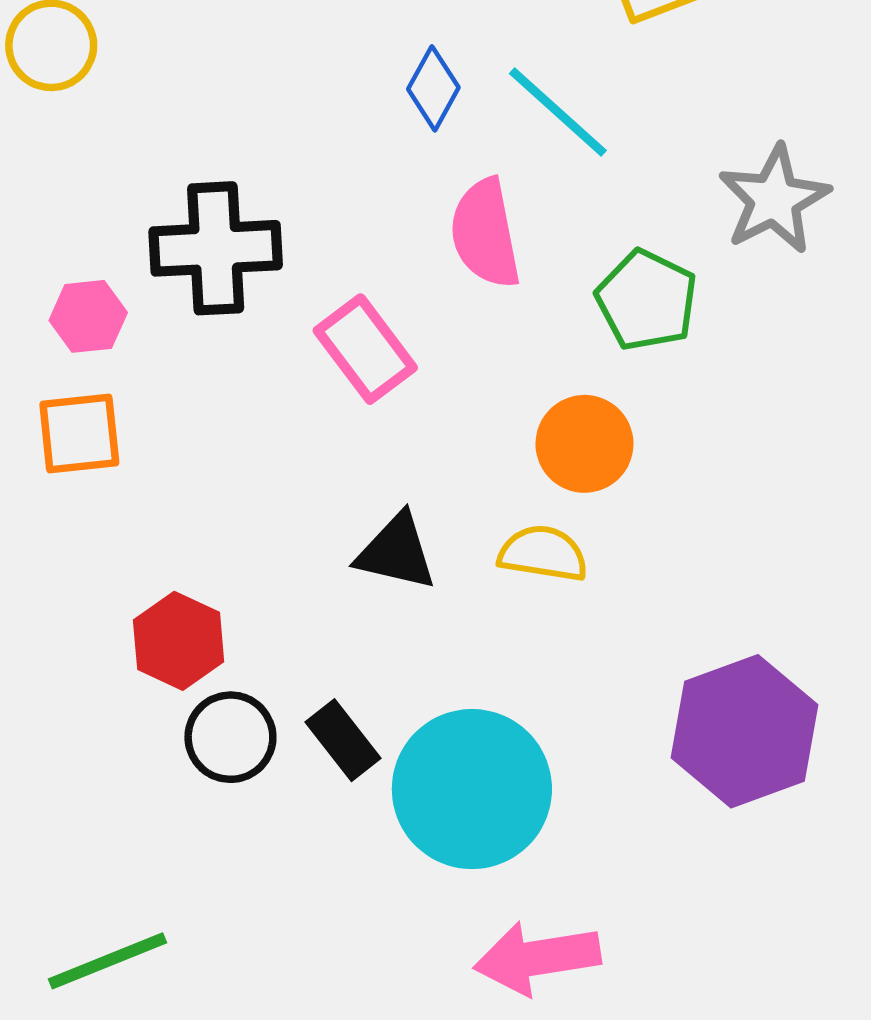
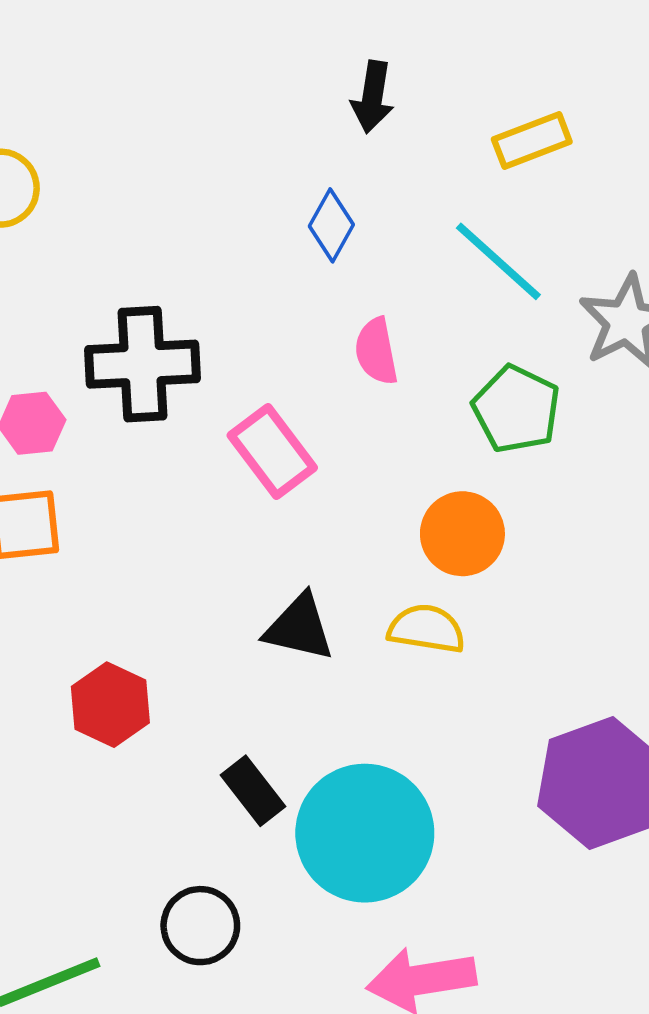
cyan line: (558, 112) -> (498, 261), moved
pink semicircle: (485, 233) -> (376, 351), size x0.7
black circle: (230, 737) -> (200, 926), moved

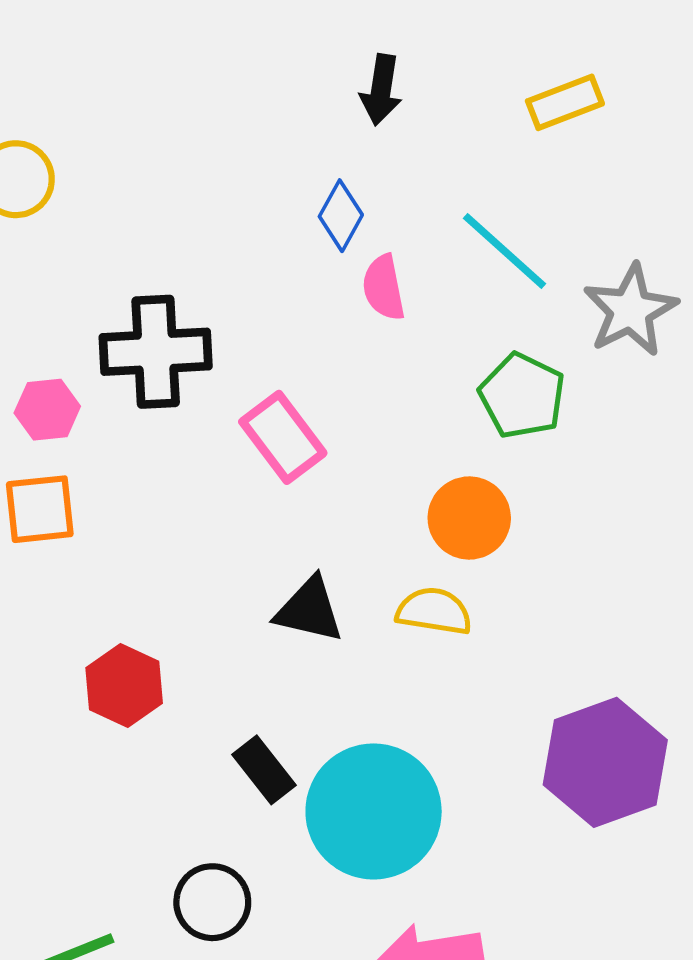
yellow rectangle: (532, 141) -> (565, 102), moved
pink semicircle: (376, 351) -> (384, 288), moved

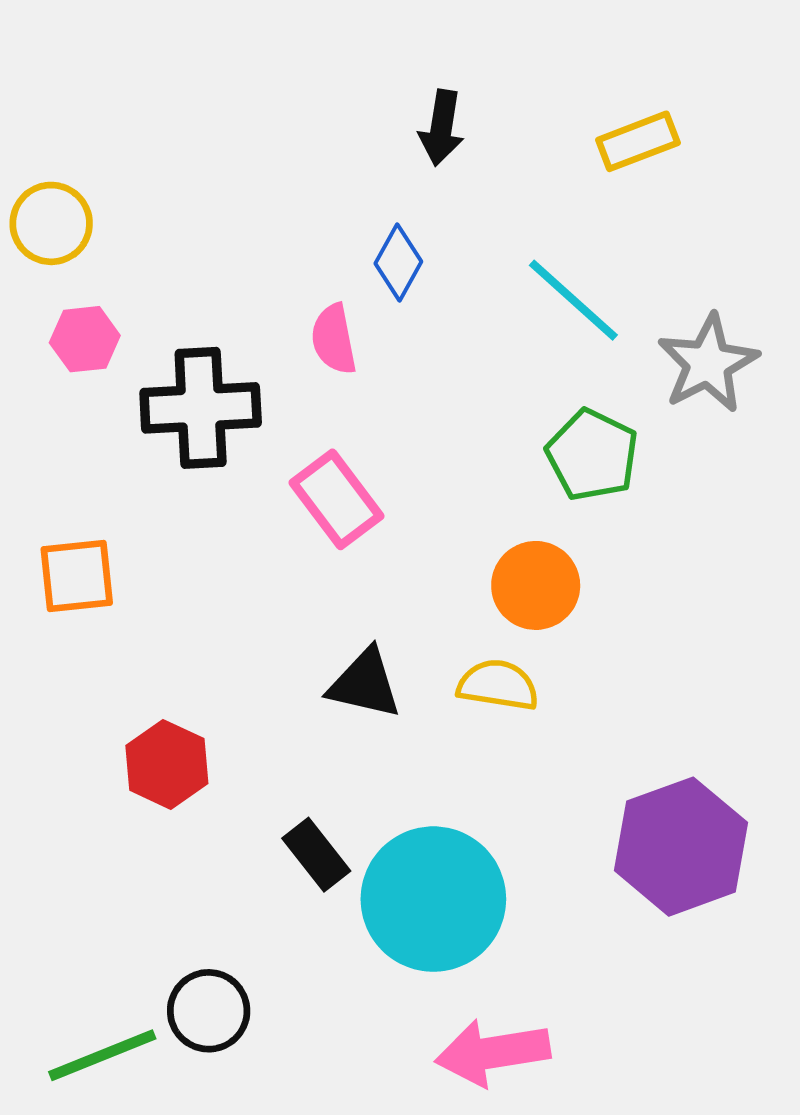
pink semicircle: (384, 288) -> (334, 339), moved
pink hexagon: (47, 410) -> (85, 339), moved
black circle: (212, 902) -> (209, 1011), moved

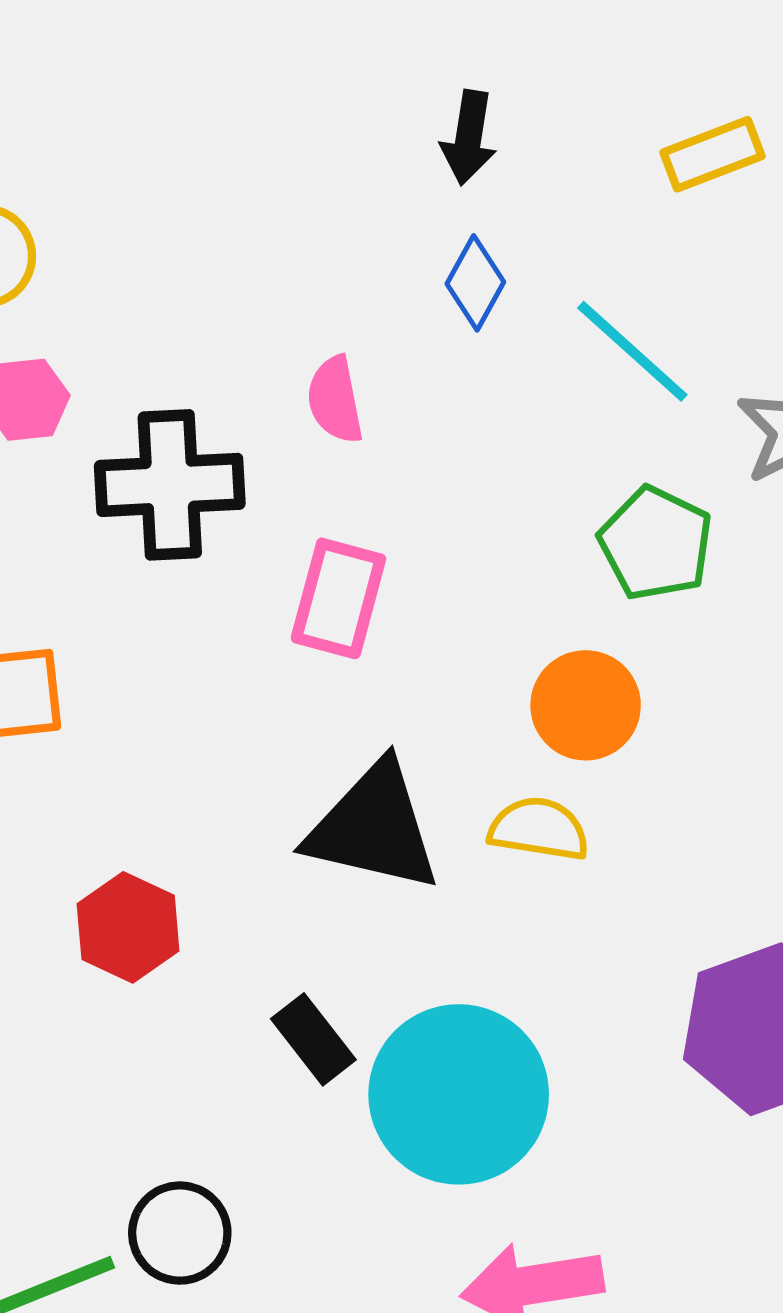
blue diamond: (398, 262) -> (475, 283), moved
pink rectangle: (336, 499) -> (338, 598), turned 52
black triangle: (365, 684) -> (373, 827), size x1.5

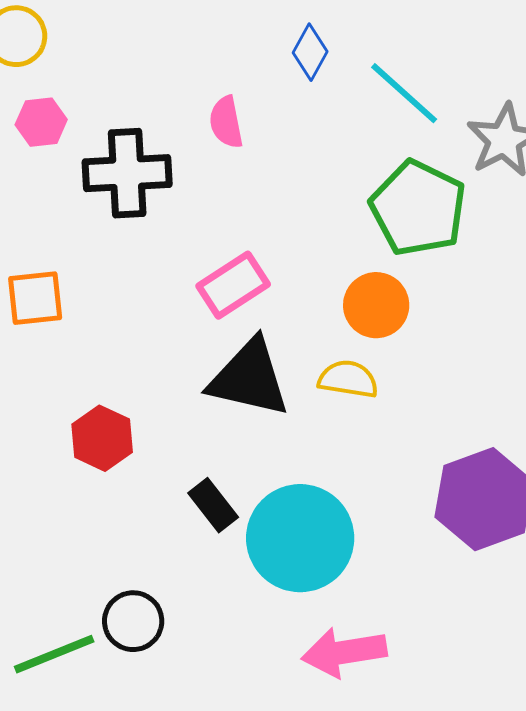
green pentagon: (656, 543) -> (418, 208), size x1.4
pink rectangle: (338, 598) -> (233, 285), moved, turned 42

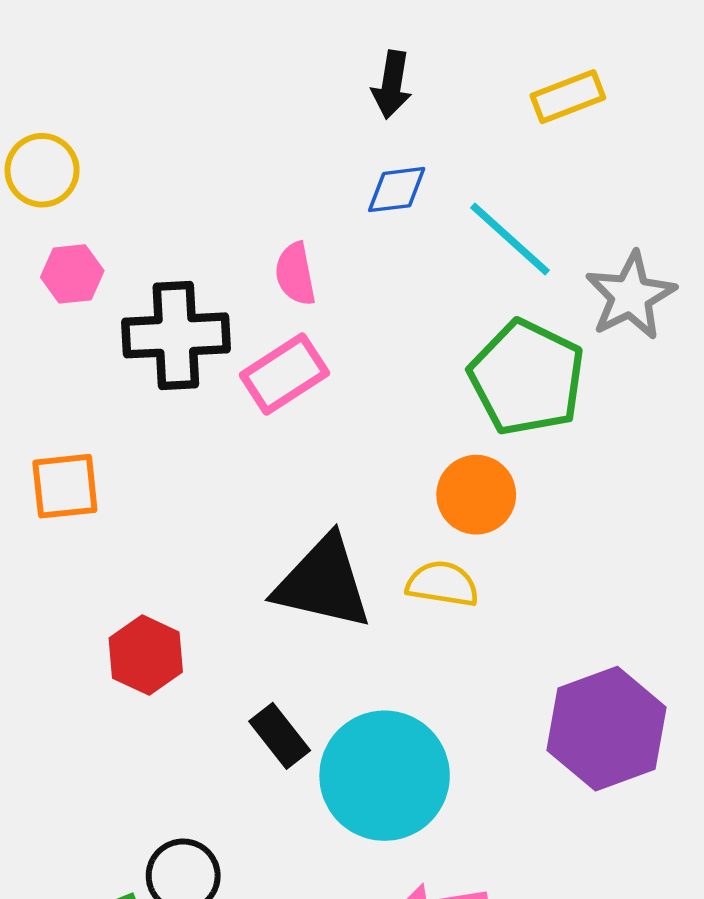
blue diamond: (310, 52) -> (397, 190), turned 54
pink rectangle: (233, 285) -> (284, 374), moved

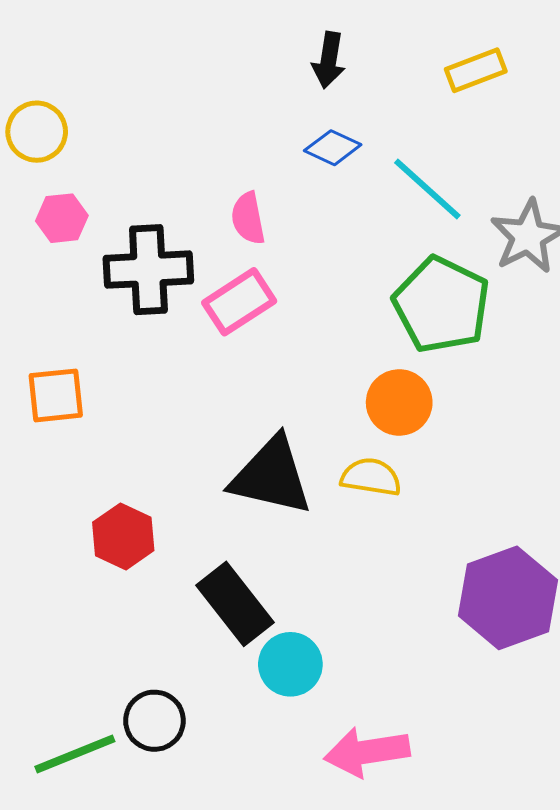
blue diamond: (397, 190) -> (333, 148), turned 32
black rectangle: (280, 736) -> (235, 604), size x1.5
cyan circle: (385, 776) -> (290, 664), moved, size x0.6

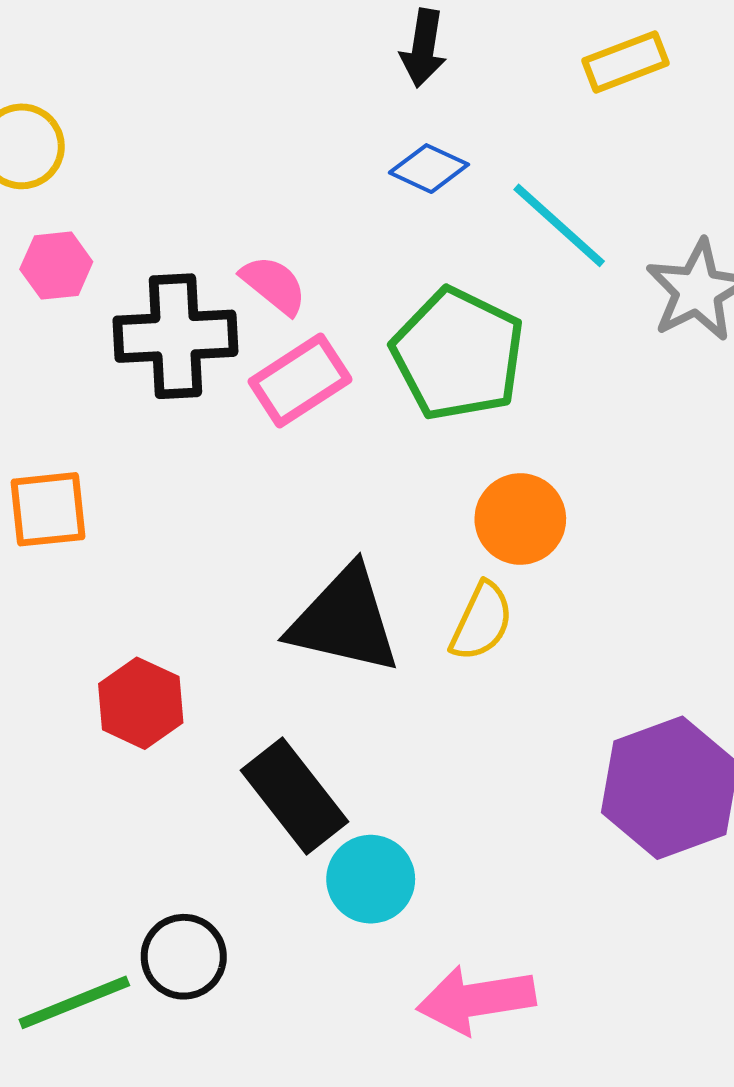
pink semicircle: (248, 218) -> (274, 285), moved, turned 140
green pentagon: (441, 305) -> (458, 354), moved
yellow semicircle: (371, 477) -> (482, 622), turned 106

